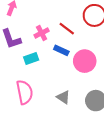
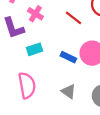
pink cross: (42, 33) -> (35, 14), moved, turned -32
blue rectangle: (61, 50) -> (68, 57), moved

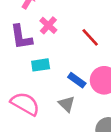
pink semicircle: (27, 85) -> (25, 104), turned -60
gray triangle: (69, 91) -> (67, 104), moved

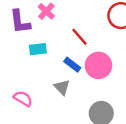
red line: (90, 37) -> (79, 37), moved
pink semicircle: (25, 104) -> (23, 99), moved, size x0.7

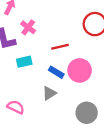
red line: (79, 37) -> (60, 47), turned -56
gray triangle: (62, 87) -> (49, 93), turned 48

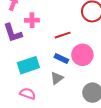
pink cross: (28, 27) -> (32, 20), turned -32
cyan rectangle: (24, 62) -> (28, 65), moved, size x1.5

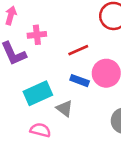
gray triangle: (57, 78) -> (65, 109), moved, turned -40

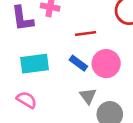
gray triangle: (65, 109) -> (88, 96), moved

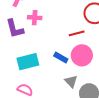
red line: (86, 33) -> (77, 33), moved

